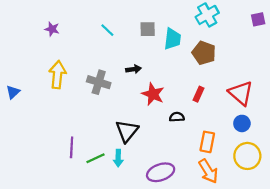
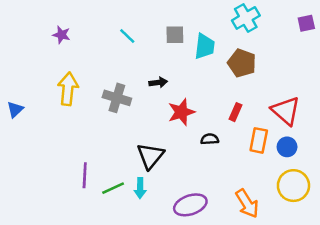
red star: (153, 94) -> (181, 112), turned 30
orange rectangle: (207, 142) -> (259, 140), moved

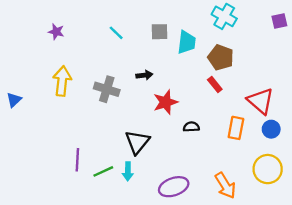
cyan cross: (246, 18) -> (224, 16), turned -30
red rectangle: (235, 112) -> (215, 85), moved, turned -63
blue circle: (287, 147) -> (271, 129), moved

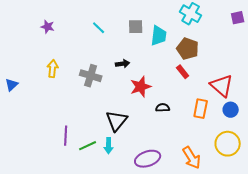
yellow arrow: (62, 81) -> (53, 69), size x0.7

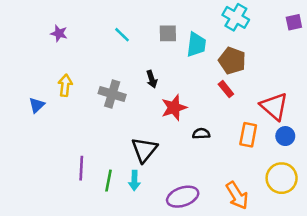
black arrow: (123, 64) -> (152, 79), turned 80
blue triangle: (12, 85) -> (37, 105), moved
green line: (88, 146) -> (108, 181), turned -54

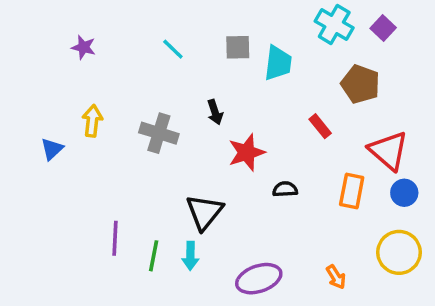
purple square: (294, 22) -> (383, 28), moved, turned -35
brown pentagon: (232, 61) -> (360, 84), moved
orange arrow: (237, 195) -> (336, 277), size x0.6

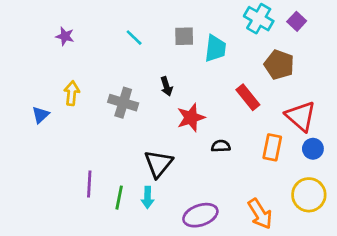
red rectangle: (320, 126) -> (248, 97), size x1.4
orange arrow: (336, 277) -> (260, 214), size x1.6

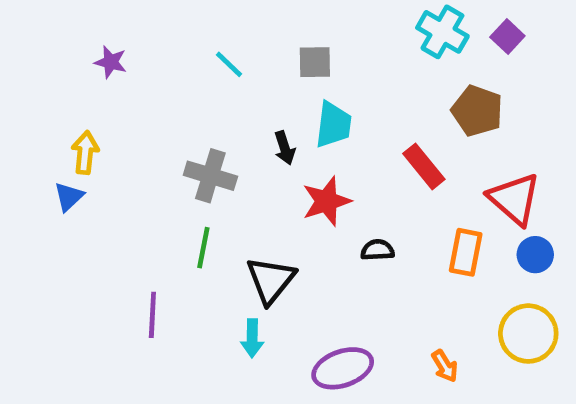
cyan trapezoid: (215, 48) -> (333, 125), moved
yellow arrow: (72, 93) -> (85, 153), moved
green line: (119, 198) -> (203, 248), moved
orange arrow: (260, 214) -> (445, 366), size x0.6

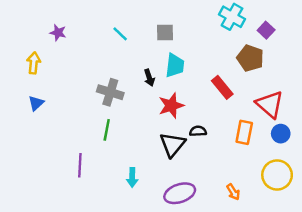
purple square: (507, 37) -> (266, 30), moved
yellow arrow: (85, 153) -> (34, 63), moved
black triangle: (271, 280) -> (172, 145), moved

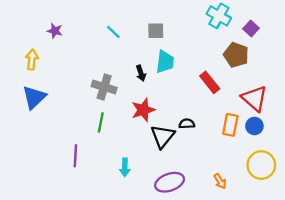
blue triangle: (36, 103) -> (34, 97), size x1.6
red star: (171, 106) -> (143, 110), moved
blue circle: (281, 134) -> (254, 126), moved

